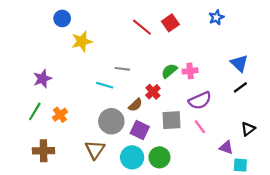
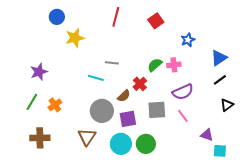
blue star: (216, 17) -> (188, 40), moved
red line: (142, 27) -> (116, 17), moved, turned 66
blue triangle: (239, 63) -> (219, 58), turned 42
black triangle: (248, 129) -> (227, 105), moved
purple square: (140, 130) -> (128, 119), turned -36

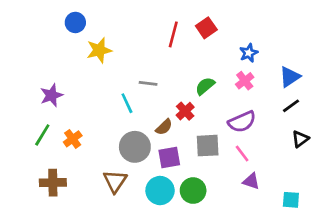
red line: (116, 17) -> (173, 34), moved
pink cross: (174, 65) -> (245, 81), moved, turned -32
cyan line: (96, 78) -> (127, 103), turned 49
purple triangle: (207, 135) -> (251, 181), moved

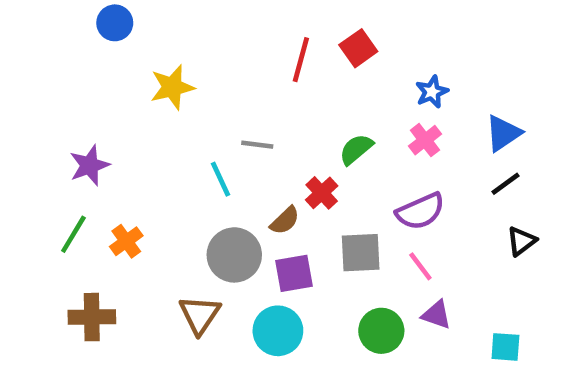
blue circle: (75, 22) -> (115, 23), moved
green circle: (193, 191) -> (381, 331), moved

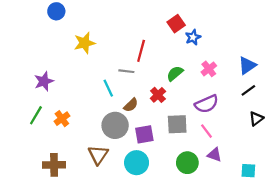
red line: (301, 60) -> (141, 51), moved
blue star: (432, 92) -> (193, 37), moved
brown semicircle: (285, 220) -> (131, 105), moved
brown cross: (92, 317) -> (54, 165), moved

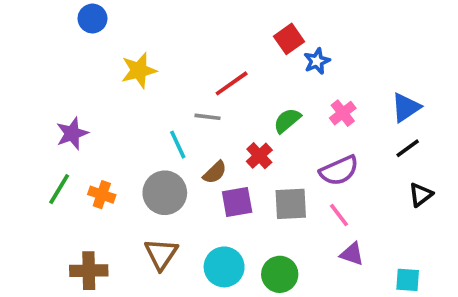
red line: (141, 51) -> (232, 83), turned 40
orange cross: (62, 119) -> (102, 195), turned -35
gray circle: (115, 125) -> (165, 193), moved
purple square: (144, 134) -> (237, 202), moved
green circle: (187, 163) -> (280, 274), moved

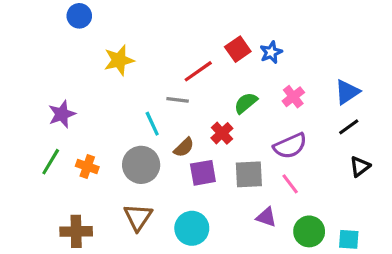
red square: (289, 39) -> (238, 49), moved
purple triangle: (352, 254) -> (266, 217), moved
green circle: (280, 274) -> (309, 231), moved

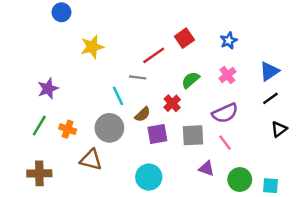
blue star: (271, 52) -> (229, 41), moved
brown triangle: (138, 217) -> (91, 160), moved, turned -50
brown cross: (76, 231) -> (39, 173), moved

